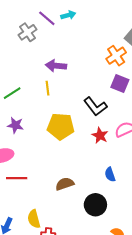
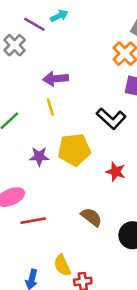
purple star: (15, 125) -> (39, 156), moved
red star: (100, 135) -> (116, 172), moved
brown semicircle: (65, 184) -> (91, 217), turned 66

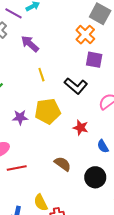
purple arrow: (56, 79) -> (30, 44), moved, turned 48
yellow line: (50, 107) -> (41, 75), moved

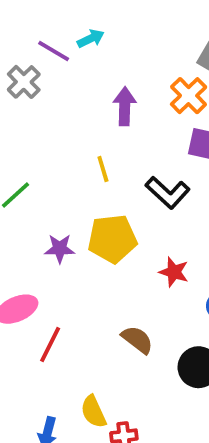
purple arrow: (30, 44) -> (125, 106), moved, turned 48
red line: (17, 168) -> (50, 345), turned -54

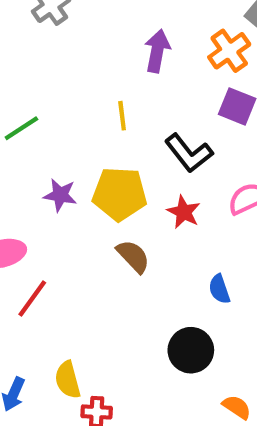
red star: (174, 272) -> (184, 212), moved
brown semicircle: (137, 340) -> (133, 256), moved

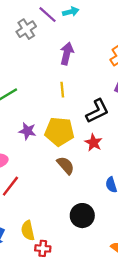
purple arrow: (157, 51) -> (67, 54), moved
black L-shape: (189, 153) -> (97, 111), turned -80
black circle: (191, 350) -> (82, 216), moved

